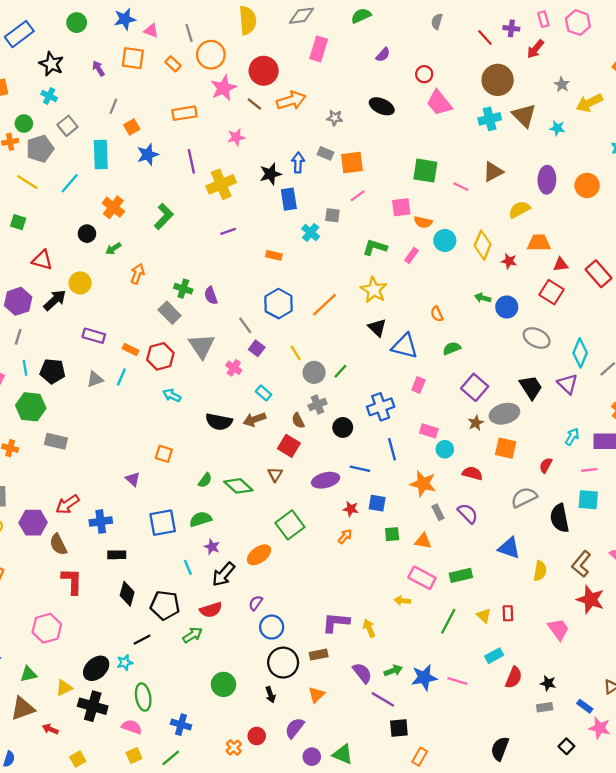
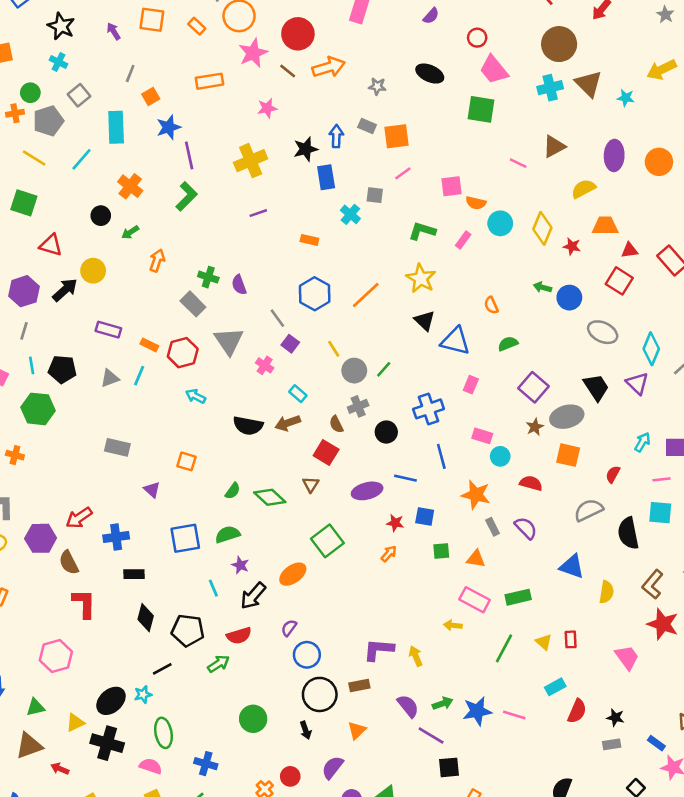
gray star: (562, 85) -> (665, 15), moved
purple line: (191, 161) -> (189, 155), moved
green square: (425, 171) -> (481, 109), moved
green square: (18, 222) -> (24, 203), size x1.5
gray rectangle: (56, 441) -> (117, 447), moved

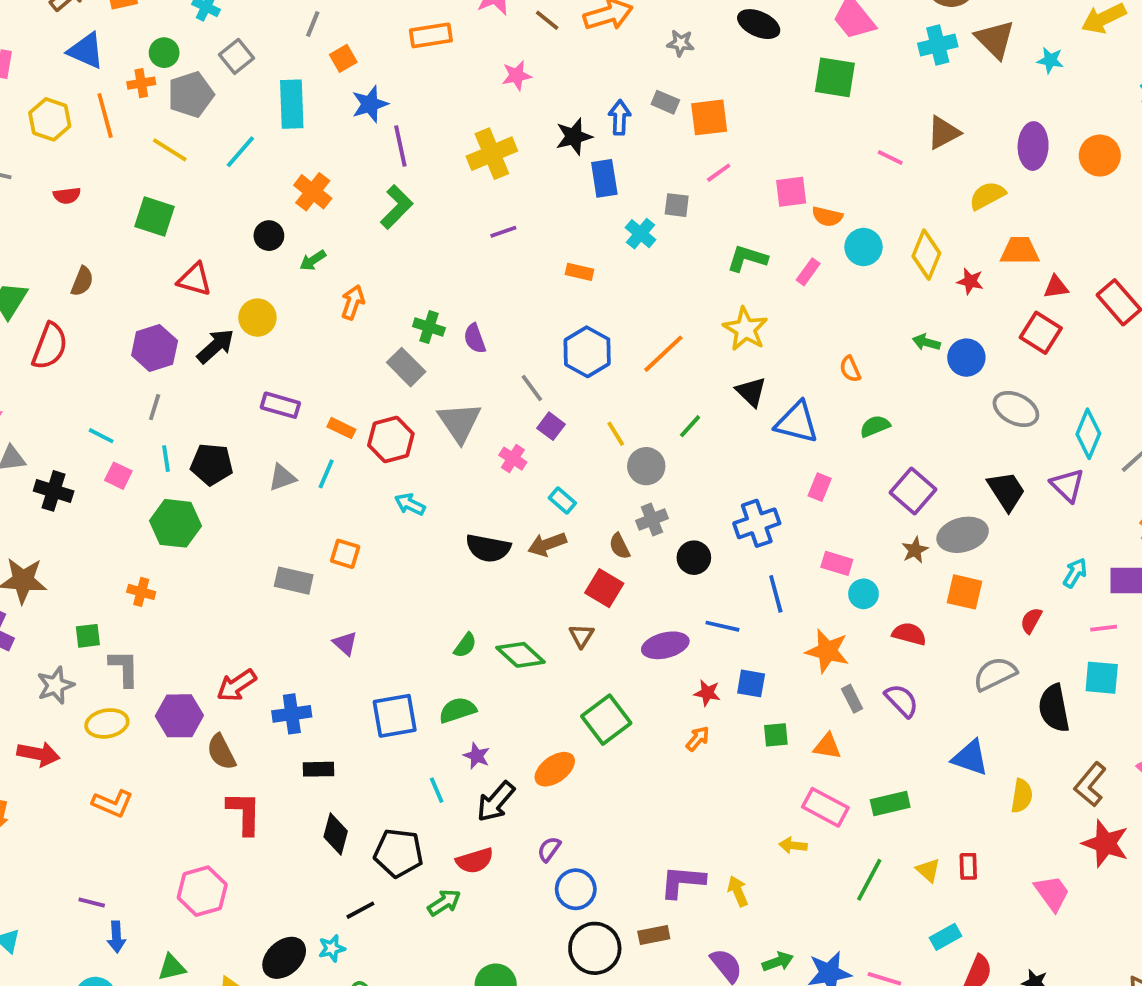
green line: (384, 369) -> (690, 426), moved
orange square: (187, 461) -> (345, 554), moved

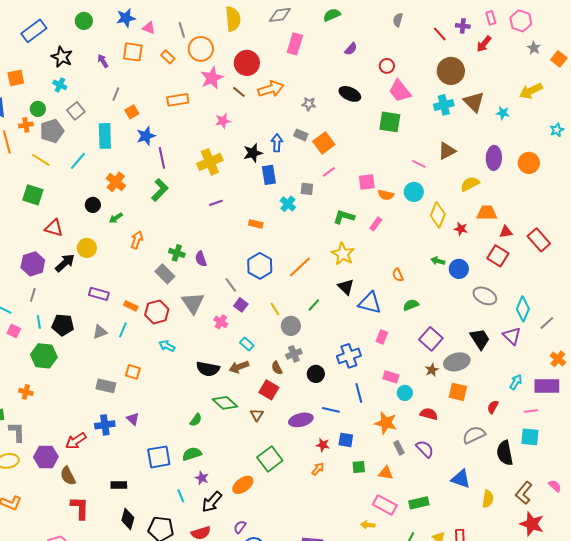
orange square: (709, 117) -> (324, 143), turned -30
cyan circle: (863, 247) -> (414, 192), moved
green diamond: (520, 655) -> (225, 403), moved
blue cross: (292, 714) -> (105, 425), moved

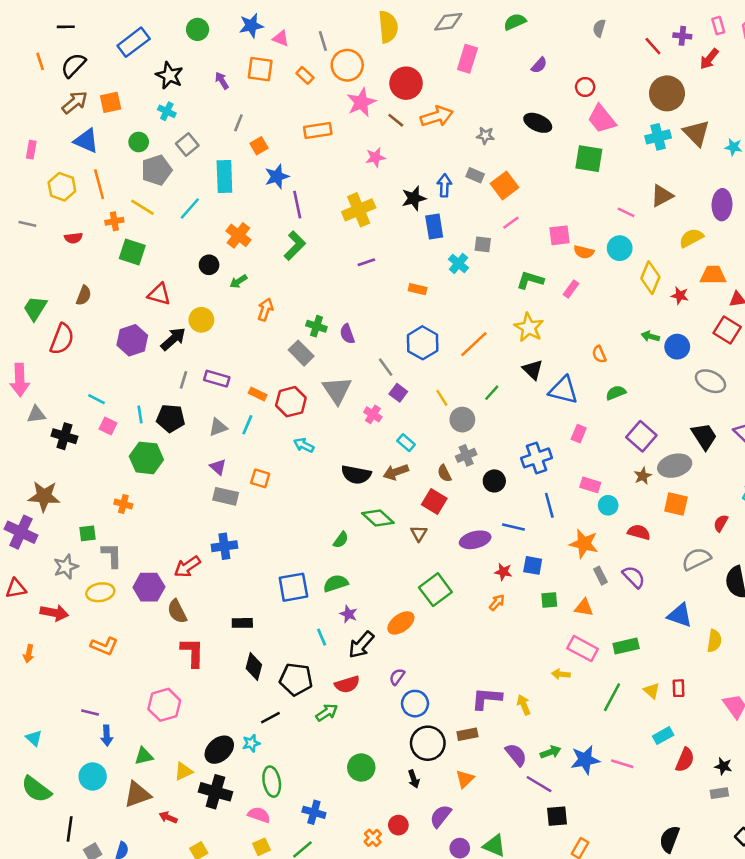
orange cross: (26, 125) -> (114, 221), moved
gray line: (33, 295) -> (183, 380), moved
purple triangle: (133, 419) -> (218, 467), moved

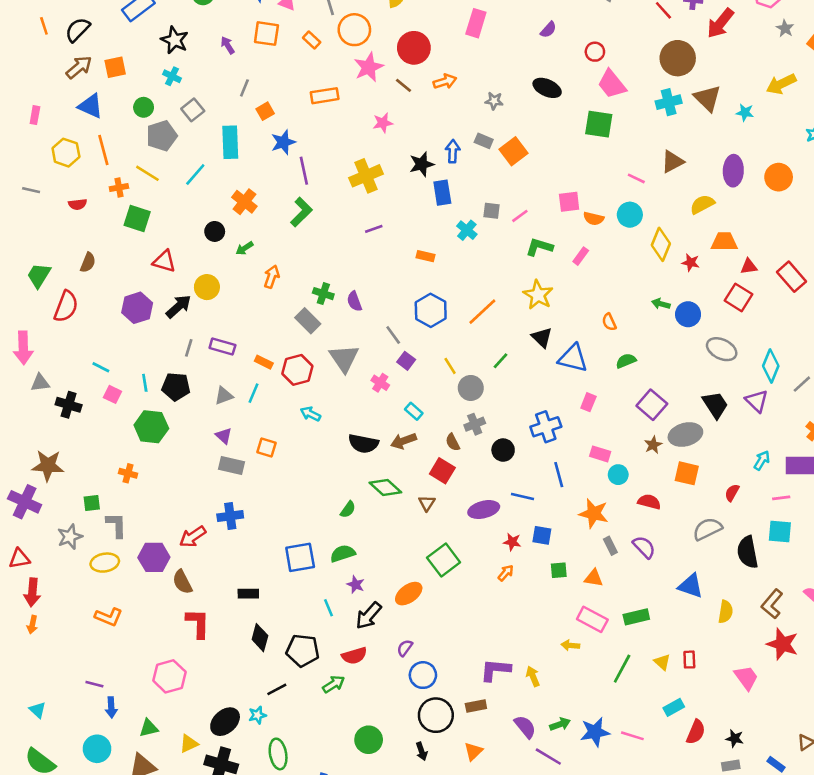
red arrow: (709, 59) -> (720, 23), size x1.4
orange arrow: (437, 116) -> (445, 81), size x0.7
pink line: (511, 223) -> (520, 216), moved
red arrow: (54, 613) -> (32, 592), moved, turned 84

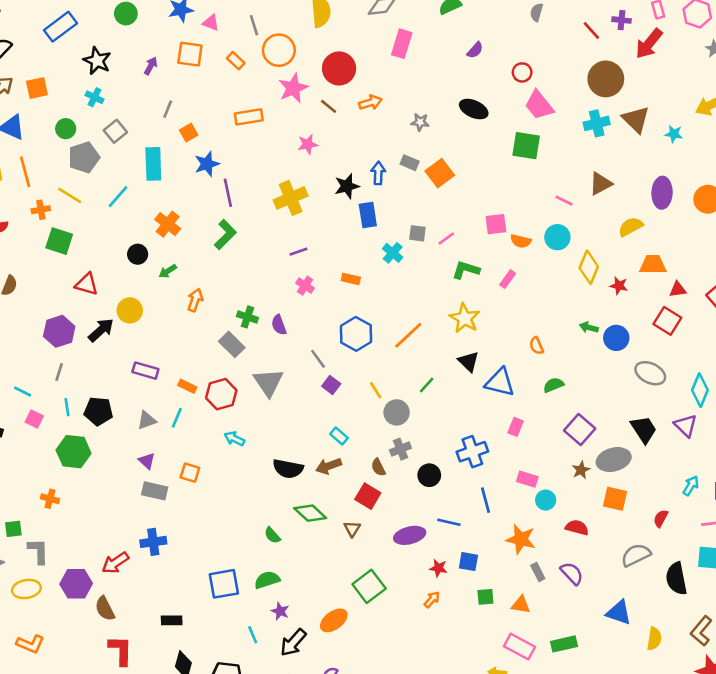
purple arrow: (228, 45) -> (151, 66), turned 60
gray line: (189, 348) -> (59, 372), moved
pink cross: (380, 383) -> (305, 286), moved
green semicircle: (348, 510) -> (272, 535), turned 102

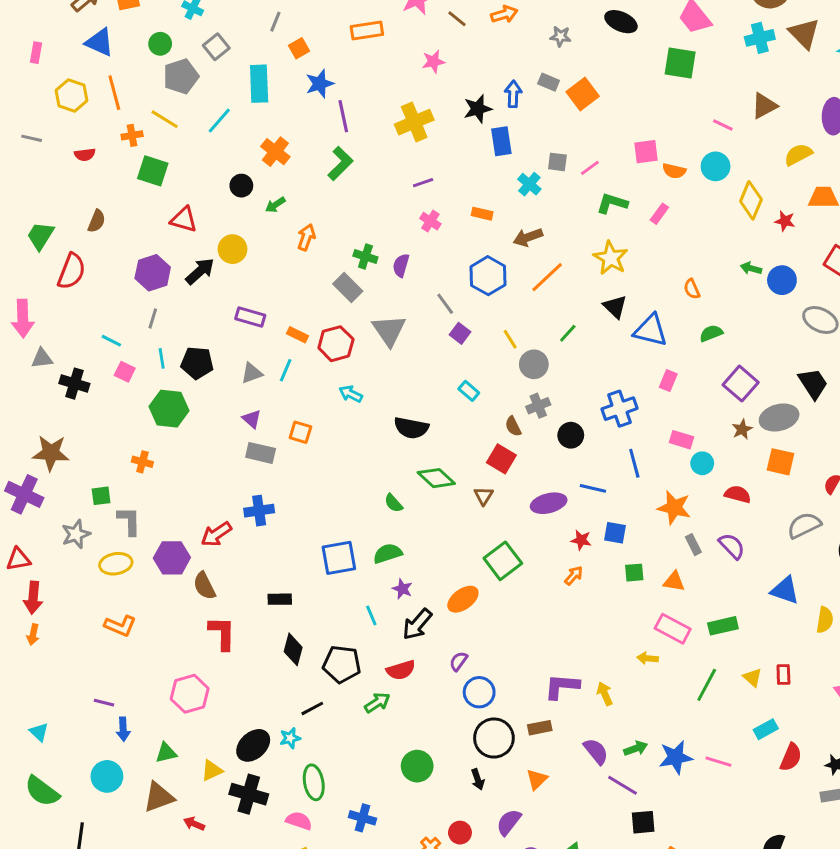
purple semicircle: (279, 325) -> (401, 265), turned 36
brown arrow: (329, 466) -> (528, 237), moved

